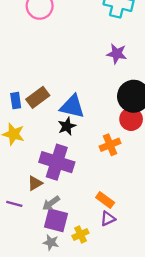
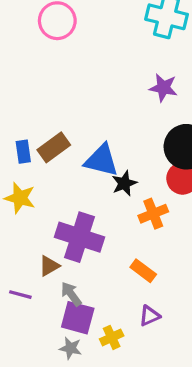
black star: (67, 126) -> (124, 183), moved
orange rectangle: (105, 200) -> (143, 271), moved
gray arrow: (51, 203) -> (71, 294), turned 90

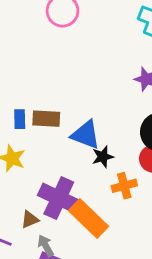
brown rectangle: (54, 147) -> (46, 119), turned 32
orange rectangle: (143, 271) -> (89, 218), moved, size x1.8

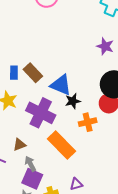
brown rectangle: (46, 119) -> (33, 73), turned 42
purple cross: (59, 198) -> (41, 113), moved

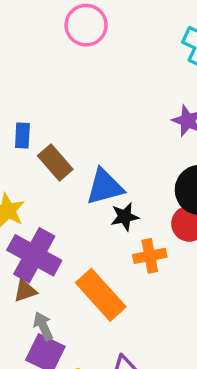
blue rectangle: (14, 73) -> (22, 136), moved
blue triangle: (61, 85) -> (105, 187), turned -40
purple cross: (41, 113) -> (34, 255), moved

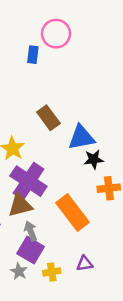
pink circle: (86, 25) -> (56, 34), moved
blue rectangle: (22, 136) -> (33, 55), moved
brown triangle: (25, 291) -> (20, 205), size x1.5

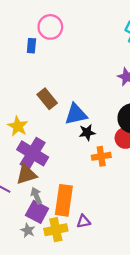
orange rectangle: (73, 212) -> (64, 200), moved, turned 48
yellow cross: (52, 272) -> (56, 230), size x1.5

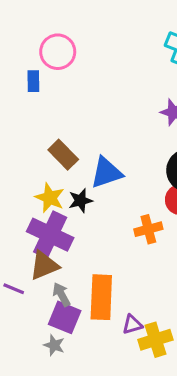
yellow star: (18, 126) -> (50, 198), moved
black star: (87, 132) -> (81, 201), moved
yellow cross: (56, 230) -> (155, 340), moved

